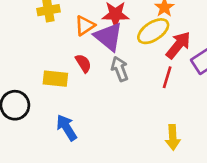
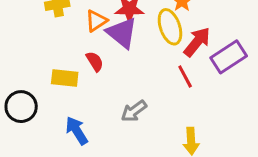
yellow ellipse: (153, 31) -> (170, 27), turned -76
gray arrow: (120, 69) -> (134, 111), moved, turned -105
red line: (167, 77) -> (185, 76), turned -45

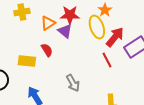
purple triangle: (122, 33) -> (65, 31), size x0.7
gray arrow: (134, 111) -> (73, 83), turned -84

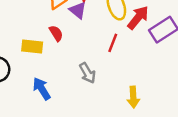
red line: (107, 60) -> (113, 43), moved, turned 49

